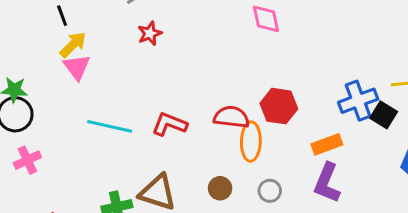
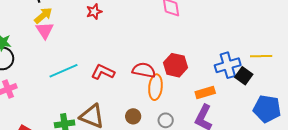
cyan line: (110, 126) -> (64, 71), turned -40

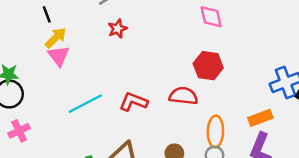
red hexagon: (176, 65) -> (208, 66), moved
orange ellipse: (155, 87) -> (215, 132), moved

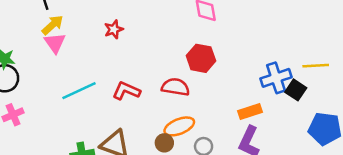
red star: (117, 29) -> (114, 29), moved
orange ellipse: (215, 132) -> (179, 126), moved, turned 64

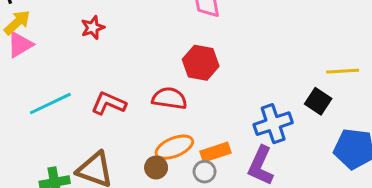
pink triangle: (55, 43) -> (20, 45), turned 35
blue cross: (276, 78) -> (273, 124), moved
orange rectangle: (250, 111) -> (215, 152), moved

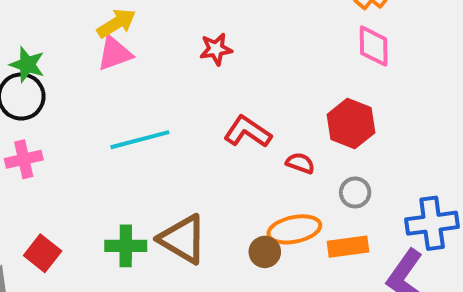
red semicircle: (169, 98) -> (300, 163), size x0.6
red L-shape: (109, 103) -> (247, 132), moved
gray circle: (205, 172) -> (355, 192), moved

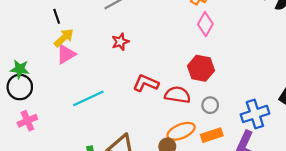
pink diamond: (374, 46) -> (205, 24), turned 40
red semicircle: (300, 163) -> (177, 95), size x1.6

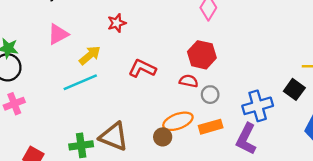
yellow arrow: (64, 38) -> (90, 55), moved
red semicircle: (177, 95) -> (189, 81), moved, size x0.7

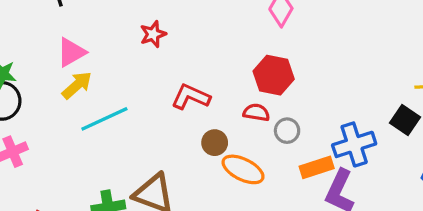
yellow arrow: (90, 55) -> (77, 85), moved
orange ellipse: (178, 121) -> (243, 169), turned 48
orange rectangle: (211, 127) -> (317, 167), moved
brown circle: (163, 137) -> (215, 143), moved

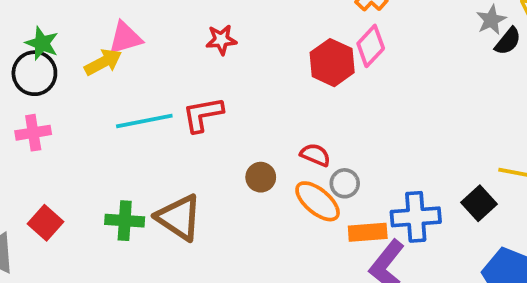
red hexagon: (274, 75) -> (332, 63), moved
yellow arrow: (77, 85) -> (103, 62), moved
red L-shape: (191, 97) -> (203, 114), moved, turned -48
orange ellipse: (243, 169) -> (318, 201), moved

